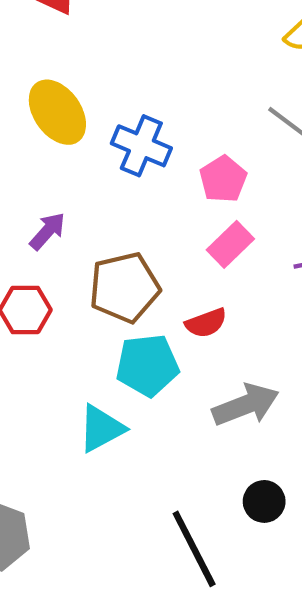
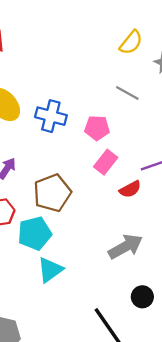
pink pentagon: (223, 179) -> (97, 128), turned -30
red semicircle: (206, 323) -> (130, 189), moved
cyan pentagon: (147, 365) -> (35, 233), moved

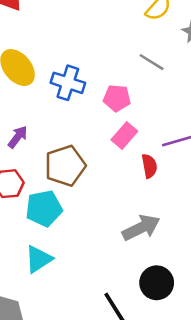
red semicircle: (130, 189) -> (149, 166), turned -75
cyan triangle: (50, 270) -> (38, 259), moved
black circle: (142, 297) -> (157, 283), size x1.4

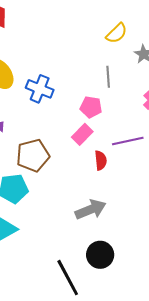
gray line: (152, 62) -> (108, 77), turned 50
pink pentagon: (117, 98) -> (91, 107), moved

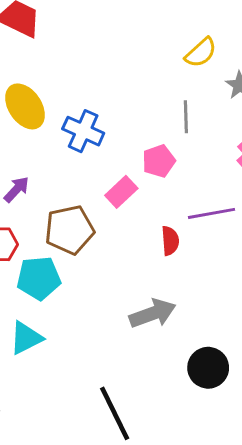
pink pentagon: (91, 107) -> (159, 161), turned -30
pink rectangle: (82, 134) -> (121, 192), moved
black circle: (100, 255) -> (208, 368), moved

